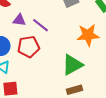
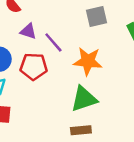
orange star: (88, 35) -> (88, 61), moved

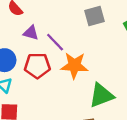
orange star: (88, 61) -> (74, 65), moved
green triangle: (84, 99) -> (101, 95), moved

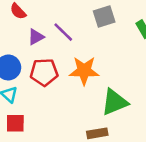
purple triangle: (31, 33) -> (36, 37), turned -42
purple line: (55, 42) -> (63, 32), moved

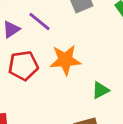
green triangle: (115, 102) -> (100, 90), size x0.6

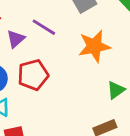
orange star: (65, 60) -> (94, 46), moved

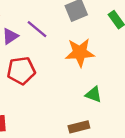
green triangle: (116, 90) -> (94, 95), turned 48

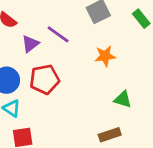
orange star: (80, 53) -> (105, 56), size x0.7

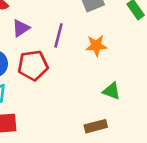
purple line: (58, 34) -> (59, 35), moved, turned 65

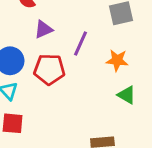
green triangle: (111, 91) -> (127, 95), moved

